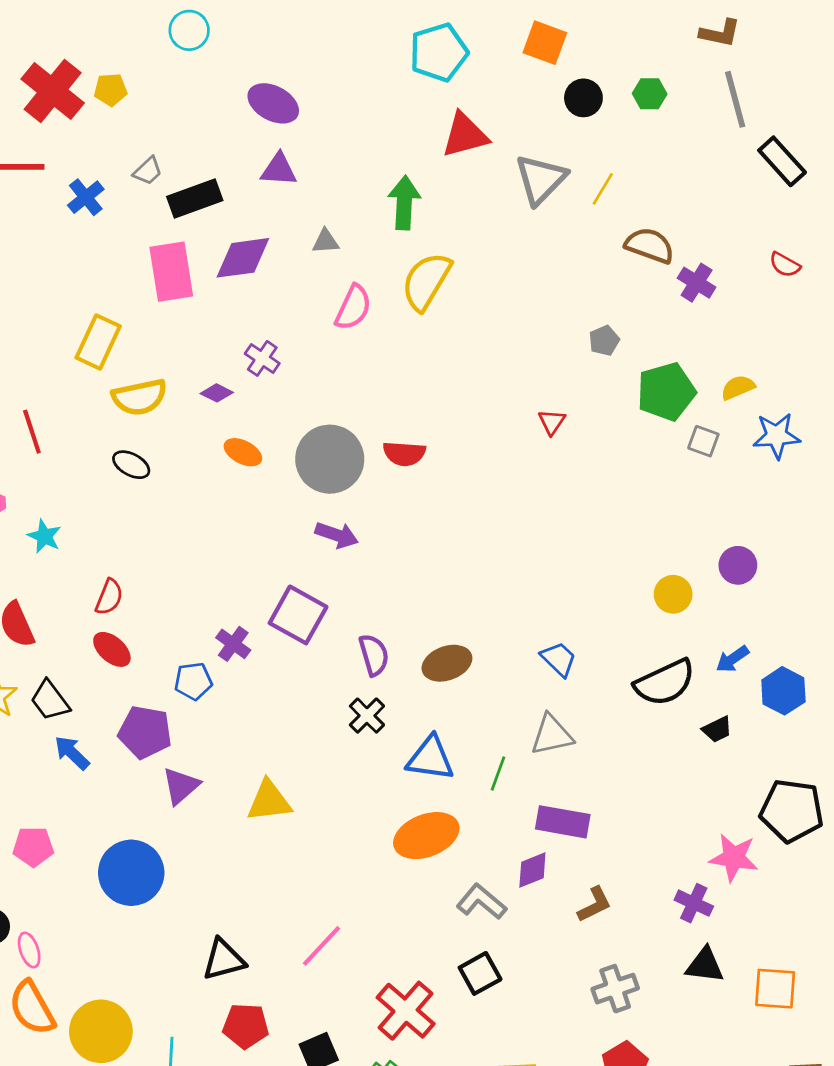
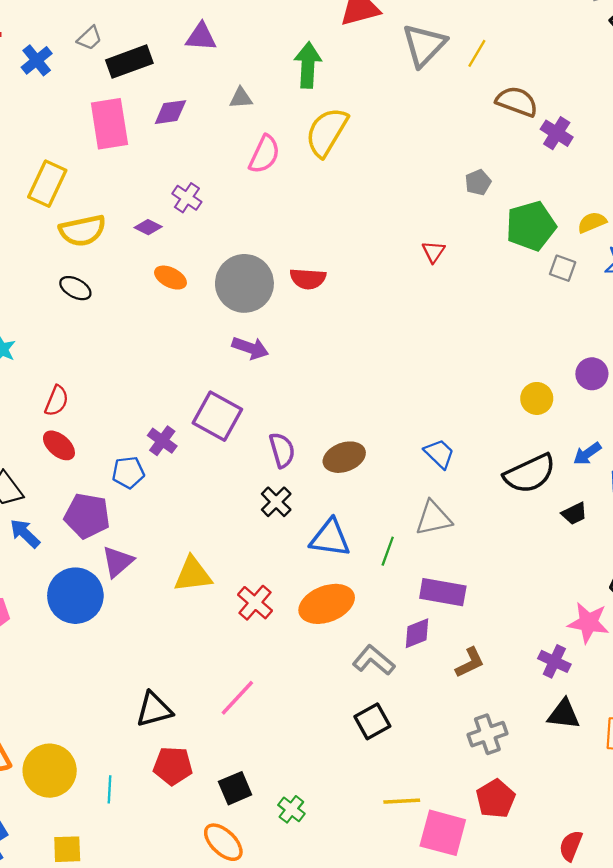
purple diamond: (243, 258) -> (170, 112), size x0.7
blue circle: (131, 873) -> (75, 596), moved
red cross: (406, 1011) -> (255, 603), moved, size x0.7

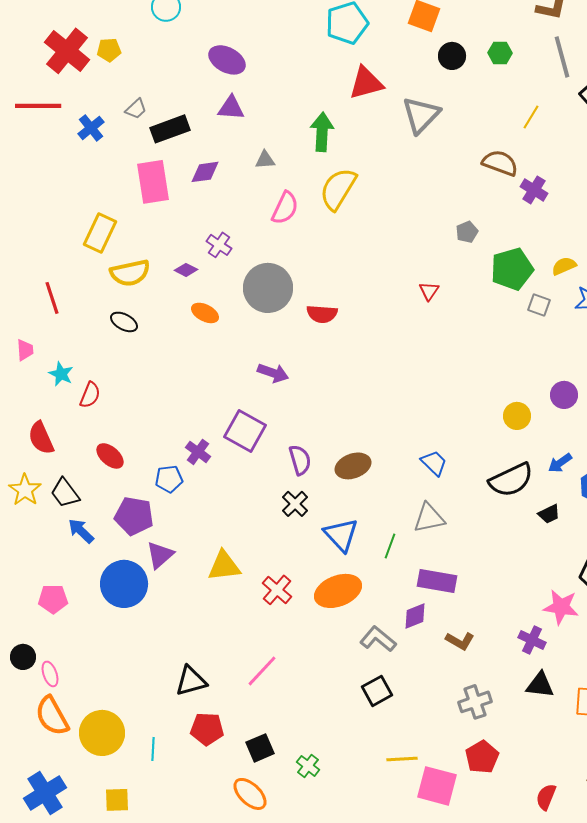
yellow line: (477, 53) -> (531, 117), moved
gray circle: (244, 283) -> (268, 288), moved
red semicircle: (57, 401) -> (90, 395), moved
blue triangle: (330, 538) -> (341, 535), turned 39
brown L-shape: (470, 663) -> (460, 641), turned 56

